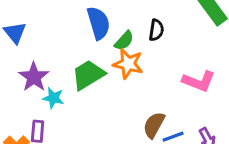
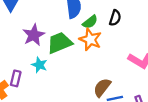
purple star: (34, 77) -> (34, 35), moved
cyan star: (53, 98) -> (39, 65), moved

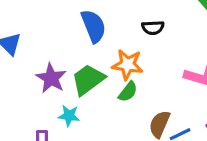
black semicircle: (115, 18) -> (153, 28), turned 84
green semicircle: (90, 22) -> (128, 92), moved

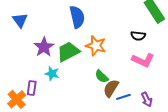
black semicircle: (153, 28) -> (138, 36), moved
green semicircle: (128, 92) -> (102, 76), moved, turned 88

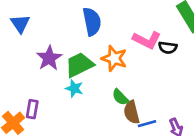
pink L-shape: (143, 60) -> (147, 40), moved
cyan star: (52, 74) -> (74, 88), moved
brown semicircle: (111, 88) -> (132, 112), turned -48

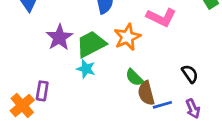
black semicircle: (168, 48) -> (190, 74), moved, turned -132
orange star: (114, 58) -> (127, 37), turned 30

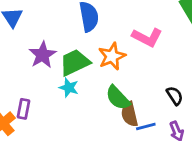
green semicircle: (134, 77) -> (118, 98), size x1.4

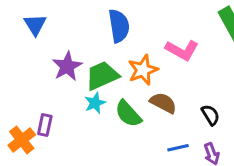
cyan star: (69, 88) -> (95, 103), turned 30
green semicircle: (118, 98) -> (128, 114), moved
brown semicircle: (130, 114) -> (163, 103), moved, turned 130

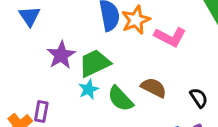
orange star: (143, 70) -> (136, 20), moved

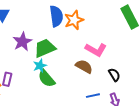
pink L-shape: (170, 37) -> (96, 50), moved
green semicircle: (120, 99) -> (47, 78), moved

